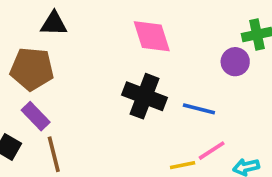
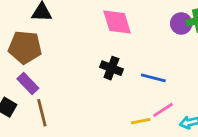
purple circle: (235, 62) -> (181, 23), moved
black cross: (144, 96) -> (111, 68), size x0.7

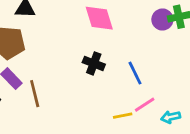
blue line: (153, 78) -> (135, 73), turned 50
brown line: (42, 113) -> (35, 94), moved

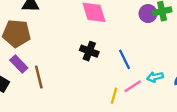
yellow line: (123, 116) -> (114, 96), turned -63
cyan arrow: (171, 117) -> (155, 77), moved

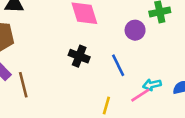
purple circle: (148, 14) -> (135, 30), moved
pink line: (133, 86) -> (140, 95), moved

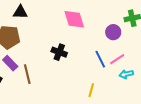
black cross: (79, 56) -> (59, 52), moved
pink line: (140, 95) -> (117, 59), moved

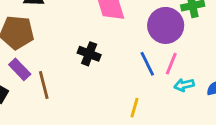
purple circle: (113, 32) -> (166, 25), size x1.6
pink line: (117, 59) -> (171, 64), turned -35

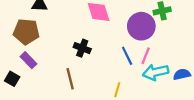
brown line: (44, 85) -> (70, 79), moved
cyan arrow: (184, 85) -> (156, 72), size x1.6

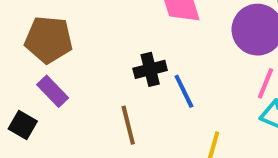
black cross: (82, 48) -> (150, 69), turned -35
blue line: (127, 56) -> (184, 91), moved

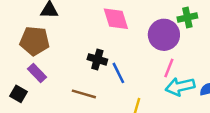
black cross: (150, 69) -> (97, 59), turned 30
brown line: (128, 125) -> (84, 94), turned -60

